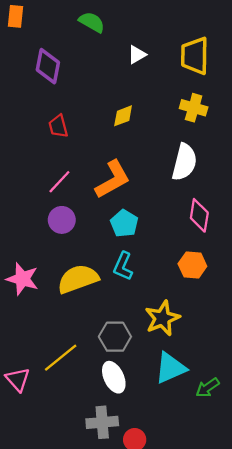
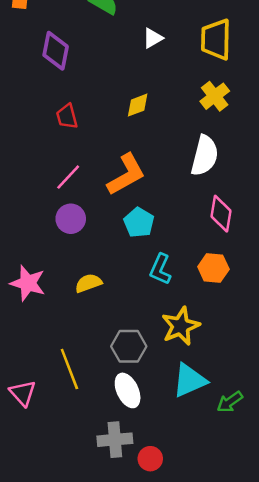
yellow cross: (194, 108) -> (215, 96), turned 36
cyan L-shape: (123, 266) -> (160, 269), moved
yellow semicircle: (78, 279) -> (88, 283), size x0.6
yellow line: (61, 358) -> (69, 369), turned -72

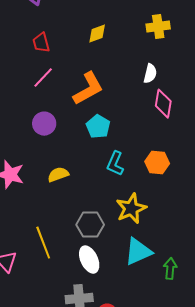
yellow cross: (215, 96) -> (158, 27), turned 30
white semicircle: (205, 156) -> (150, 74), size x0.6
pink line: (68, 177) -> (43, 78), moved
pink diamond: (221, 214) -> (163, 104), moved
green arrow: (230, 402) -> (170, 269), turned 130

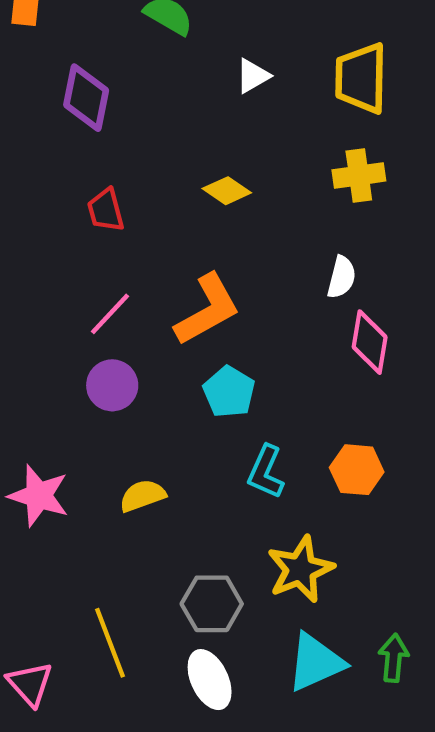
yellow diamond: (97, 34) -> (227, 191), turned 55
pink line: (43, 78) -> (110, 314), moved
green arrow: (170, 269) -> (393, 658), moved

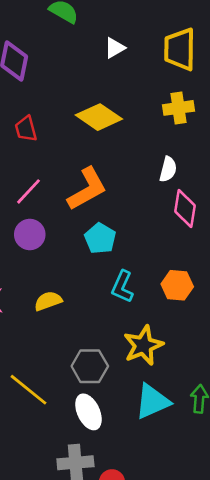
yellow diamond: (227, 191) -> (99, 117), size x1.6
yellow line: (110, 643) -> (28, 390), turned -30

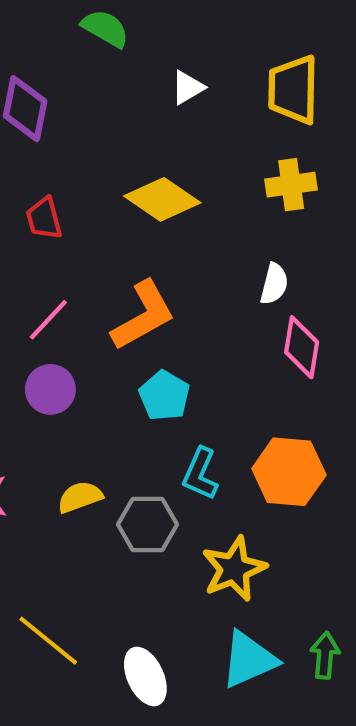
orange hexagon: (177, 285) -> (289, 472), size x1.4
gray hexagon: (90, 366) -> (147, 524), moved

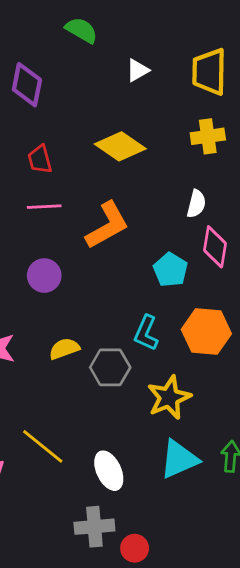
pink line: (48, 320) -> (44, 207), moved, turned 44
cyan pentagon: (164, 396) -> (170, 270), moved

